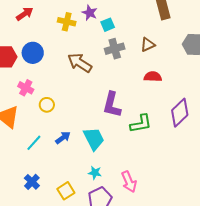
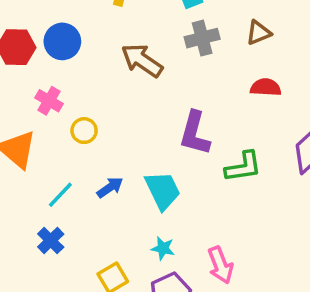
blue cross: (32, 182) -> (51, 240), moved

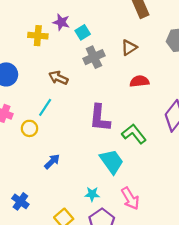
brown arrow: (142, 60) -> (58, 78), size x0.7
green L-shape: (243, 167) -> (134, 134), turned -110
cyan trapezoid: (163, 190) -> (112, 161), moved
cyan line: (60, 195) -> (45, 107), moved

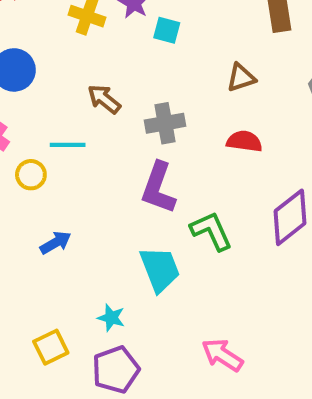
cyan square: (83, 32) -> (167, 30), turned 32
gray cross: (94, 57) -> (165, 123), moved
cyan line: (45, 107) -> (68, 145), turned 42
pink arrow: (130, 198) -> (222, 355), moved, turned 140

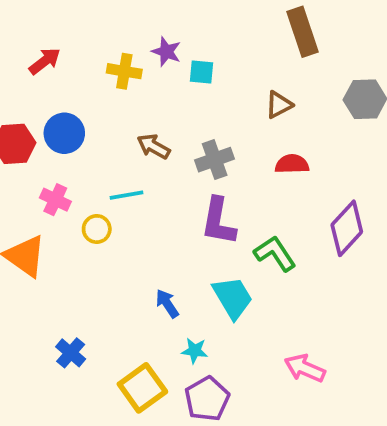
blue arrow: (56, 243) -> (167, 304), moved, turned -84
yellow square: (51, 347) -> (142, 388), size x1.4

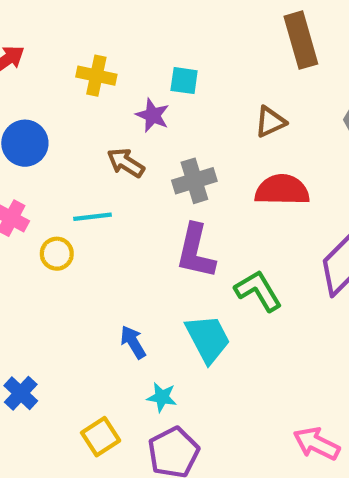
purple star: (166, 52) -> (153, 115), moved
red semicircle: (292, 164) -> (282, 190), size x1.4
pink arrow: (305, 368) -> (316, 444), moved
yellow square: (142, 388) -> (101, 437), size x0.7

